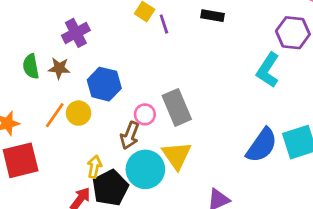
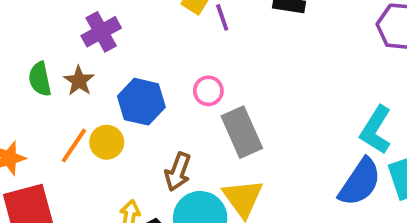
brown star: (59, 68) -> (79, 81), turned 30
cyan L-shape: (268, 70) -> (376, 130), moved
pink circle: (145, 114) -> (208, 91), moved

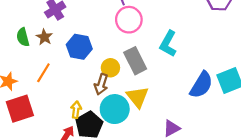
pink circle: (208, 91) -> (129, 20), moved, size x1.6
cyan L-shape: (376, 130) -> (168, 44), moved
yellow circle: (107, 142) -> (110, 68), moved

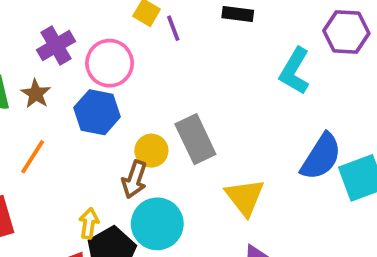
pink circle: (129, 20) -> (110, 63), moved
cyan L-shape: (168, 44) -> (295, 71), moved
blue semicircle: (201, 85) -> (321, 157), moved
yellow triangle: (138, 97) -> (245, 197), moved

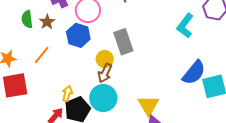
gray rectangle: (195, 139) -> (123, 42), moved
brown arrow: (134, 179) -> (105, 73), moved
yellow triangle: (245, 197) -> (148, 105), moved

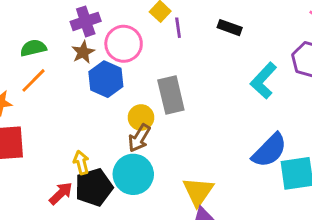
green semicircle: (27, 19) -> (33, 48), turned 78
brown star: (47, 22) -> (83, 52), moved
orange line: (42, 55) -> (34, 80), moved
yellow arrow: (67, 94) -> (81, 163), turned -35

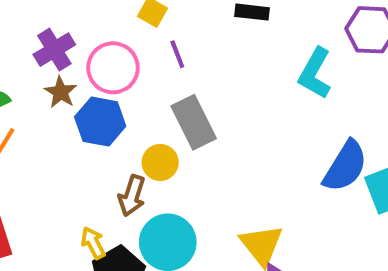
purple line: (178, 28) -> (177, 54), moved
brown arrow: (139, 138) -> (132, 196), moved

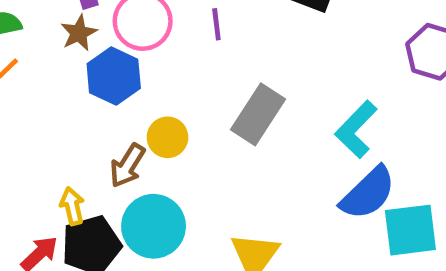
cyan L-shape: (315, 73) -> (356, 129), moved
gray rectangle: (194, 122) -> (258, 114), moved, turned 45

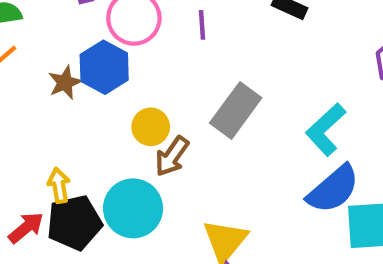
brown star: (79, 33) -> (65, 82), moved
brown arrow: (127, 166) -> (172, 156), moved

